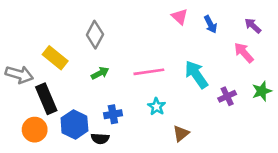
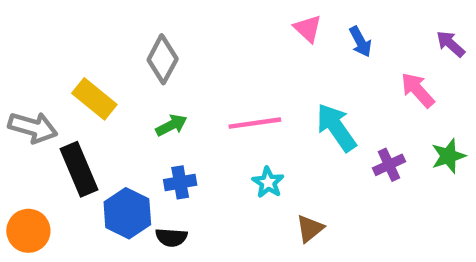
purple arrow: (253, 26) -> (451, 44), moved
blue cross: (113, 114) -> (180, 182), moved
orange circle: (35, 130) -> (28, 231), moved

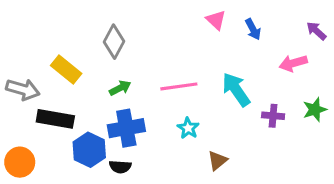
pink arrow: (418, 90) -> (293, 63), turned -64
purple cross: (389, 165) -> (273, 116), turned 30
black rectangle: (79, 169) -> (55, 119), turned -57
blue cross: (180, 182) -> (126, 128), size x1.6

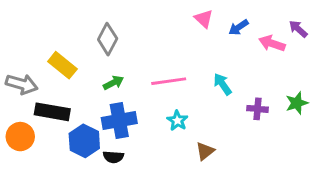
blue arrow: (253, 29) -> (239, 27), turned 84
pink arrow: (293, 63) -> (272, 43), moved, turned 35
cyan arrow: (236, 89) -> (223, 84), size x0.7
orange circle: (20, 162) -> (20, 137), moved

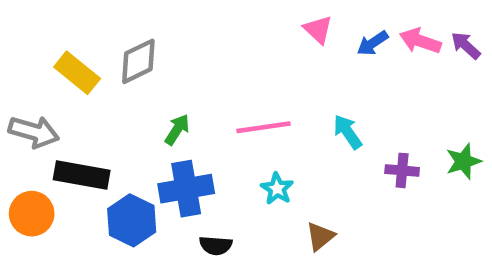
gray diamond: (108, 39) -> (138, 61), moved, turned 36
pink arrow: (272, 43) -> (420, 41), moved
yellow rectangle: (62, 65) -> (77, 73), moved
green arrow: (113, 83) -> (177, 130), turned -30
black semicircle: (113, 157) -> (216, 245), moved

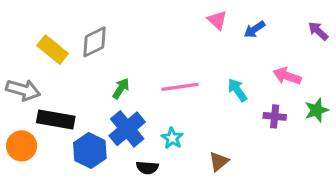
pink arrow: (420, 41) -> (287, 76), moved
blue cross: (186, 189) -> (127, 129), turned -30
cyan star: (277, 189) -> (172, 138), moved

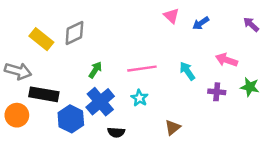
green star: (317, 110) -> (250, 87), turned 30
cyan star: (172, 138) -> (139, 98), moved

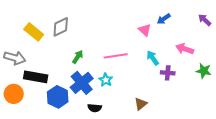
pink triangle: (171, 16) -> (145, 30), moved
purple cross: (217, 92) -> (168, 73), moved
cyan star: (139, 98) -> (106, 80), moved

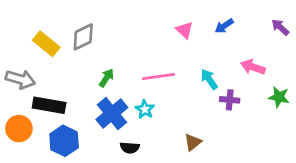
pink triangle: (145, 30) -> (185, 30), moved
blue hexagon: (58, 97) -> (64, 141), moved

